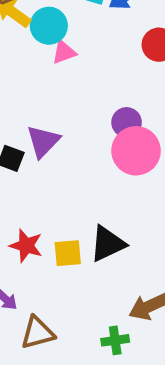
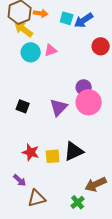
cyan circle: (49, 26) -> (31, 52), moved
purple triangle: (43, 141) -> (59, 107), moved
green cross: (115, 340) -> (78, 202), turned -32

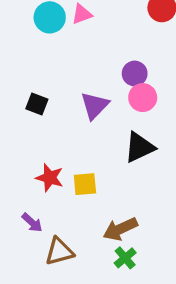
pink circle: (89, 102) -> (143, 98), size x0.7
black triangle: (74, 151) -> (139, 147), moved
brown arrow: (96, 184) -> (120, 229), moved

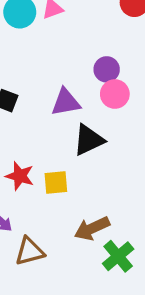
purple triangle: (95, 106) -> (66, 102), turned 36
black triangle: (139, 147) -> (89, 140), moved
green cross: (125, 258) -> (118, 256), moved, size x1.4

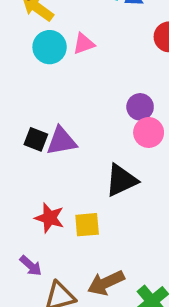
purple triangle: (66, 102) -> (61, 141), moved
brown arrow: (92, 228) -> (106, 283), moved

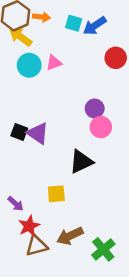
purple triangle: (61, 141) -> (38, 133), turned 45
red star: (50, 218) -> (29, 226), moved, turned 30
purple arrow: (31, 266) -> (16, 204), moved

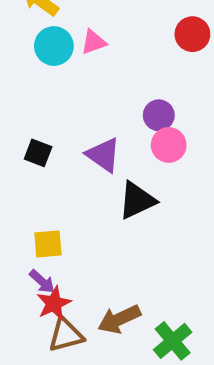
purple triangle: (38, 133) -> (103, 155), moved
yellow square: (56, 194) -> (48, 244), moved
purple arrow: (16, 204) -> (42, 282), moved

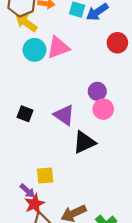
pink triangle: (93, 42) -> (58, 47), size x1.5
yellow square: (48, 244) -> (45, 175), moved

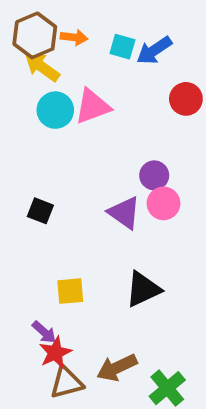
purple triangle: (64, 115) -> (124, 213), moved
black triangle: (84, 142) -> (143, 289), moved
yellow square: (45, 175) -> (70, 291), moved

